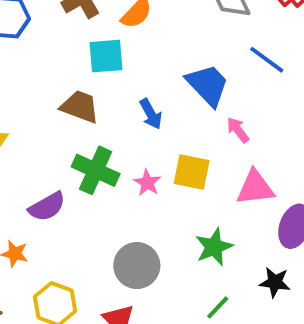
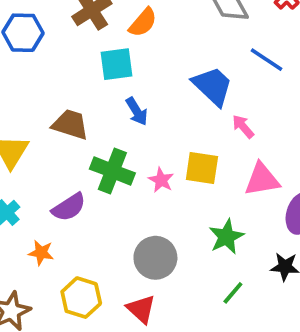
brown trapezoid: (80, 107) -> (70, 124), moved
blue arrow: (151, 114) -> (137, 111), moved

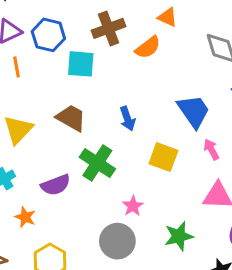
cyan square: (117, 64) -> (81, 64), moved
yellow square: (202, 168) -> (163, 157), moved
pink star: (161, 180) -> (133, 206), moved

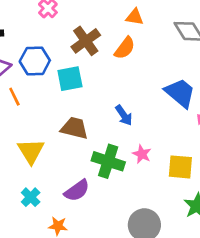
yellow square: (163, 157) -> (180, 167), moved
pink star: (133, 206) -> (142, 154), moved

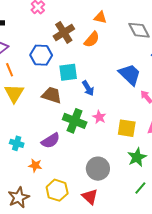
blue hexagon: (35, 61) -> (41, 55), moved
cyan square: (70, 79) -> (68, 72), moved
yellow triangle: (31, 151) -> (14, 93), moved
cyan cross: (31, 197) -> (17, 143), turned -32

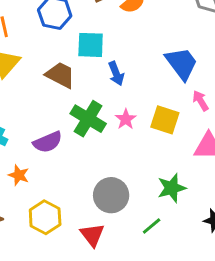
yellow square: (127, 128) -> (165, 120), moved
green line: (140, 188) -> (152, 226), moved

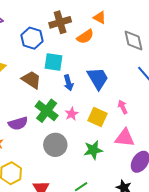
blue trapezoid: (181, 63) -> (98, 78), moved
green star: (172, 188) -> (93, 150), moved
gray circle: (111, 195) -> (55, 145), moved

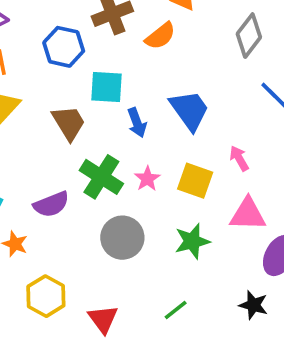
gray diamond: (134, 40) -> (249, 36), turned 55
brown trapezoid: (31, 80) -> (69, 123), turned 30

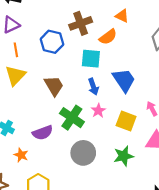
cyan square: (107, 87) -> (91, 59), moved
pink star: (147, 179) -> (98, 111), moved

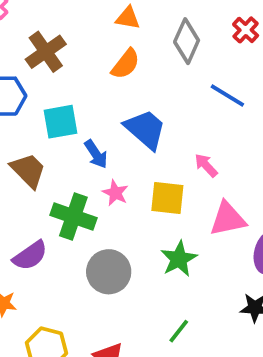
orange triangle: (122, 16) -> (128, 18), moved
orange semicircle: (108, 37) -> (126, 64), moved
cyan square: (91, 59) -> (60, 122), moved

